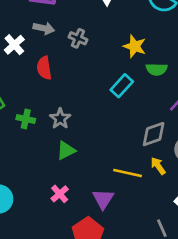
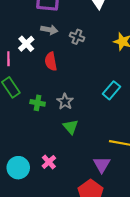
cyan rectangle: (122, 86) -> (111, 90), moved
green triangle: (66, 150) -> (71, 127), turned -42
pink cross: (60, 194) -> (49, 162), moved

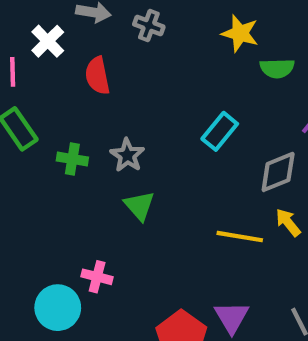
pink cross: (49, 162) -> (97, 277), turned -32
purple triangle: (102, 165) -> (232, 317), moved
cyan circle: (18, 168) -> (58, 308), moved

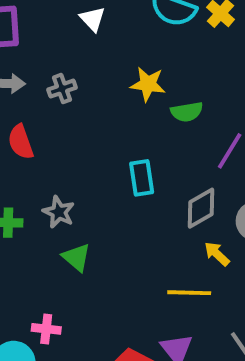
gray cross: (149, 25) -> (62, 89), turned -32
cyan rectangle: (220, 131) -> (142, 178), turned -40
yellow line: (240, 237) -> (189, 293), moved

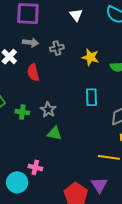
yellow star: (148, 84) -> (90, 57), moved
green triangle: (76, 257) -> (54, 133), turned -35

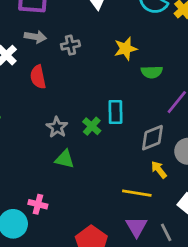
yellow star: (90, 57) -> (126, 49), moved, turned -30
green cross: (22, 112) -> (92, 126), moved, turned 32
purple triangle: (99, 185) -> (136, 227), moved

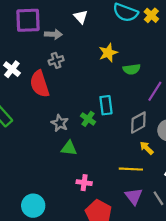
gray arrow: (35, 37) -> (53, 34), moved
gray cross: (70, 45) -> (56, 60), moved
red semicircle: (38, 77) -> (40, 84), size x1.4
pink cross: (38, 204) -> (84, 183), moved

